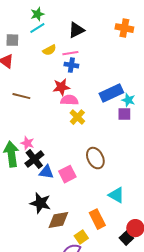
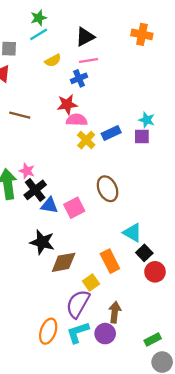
pink line: (70, 53) -> (89, 61), moved
blue cross: (71, 65) -> (79, 78), turned -32
blue rectangle: (111, 93) -> (111, 133), moved, size x0.7
black square: (126, 238) -> (144, 253), moved

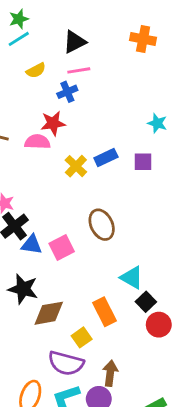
pink semicircle: (77, 120) -> (37, 142), moved
cyan star: (147, 120) -> (157, 123), moved
purple semicircle: (78, 304) -> (66, 363), turned -104

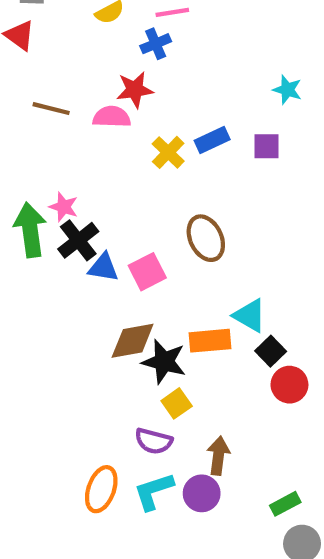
black star: (23, 289) -> (164, 362), moved
orange rectangle: (104, 312) -> (210, 341), moved, turned -68
brown diamond: (49, 313) -> (133, 341), moved
purple semicircle: (66, 363) -> (154, 441), size x0.7

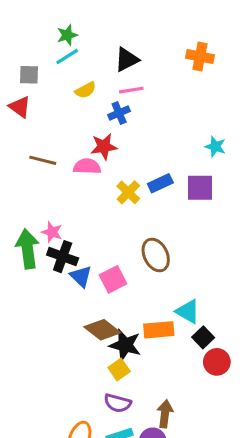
purple square: (266, 146) -> (200, 188), size x1.4
black cross: (78, 240) -> (63, 257), turned -32
blue triangle: (103, 267) -> (81, 276), turned 35
brown diamond: (133, 341) -> (102, 330), turned 48
yellow square: (177, 403) -> (119, 370), moved

